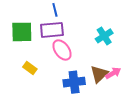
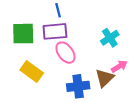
yellow rectangle: (30, 68) -> (32, 72), size x1.5
pink arrow: (113, 73) -> (119, 66), moved

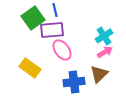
green square: (23, 34) -> (33, 18), moved, turned -35
pink arrow: (119, 66) -> (105, 52), moved

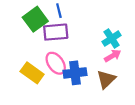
pink ellipse: (62, 50) -> (56, 63), moved
blue cross: (74, 82) -> (75, 73), moved

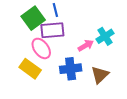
pink arrow: (113, 56) -> (86, 45), moved
pink ellipse: (56, 63) -> (41, 48), moved

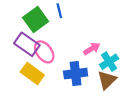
purple rectangle: (52, 30) -> (27, 44), moved, turned 40
cyan cross: (105, 36) -> (109, 62), moved

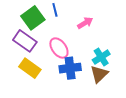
pink arrow: (92, 49) -> (85, 23), moved
pink ellipse: (44, 52) -> (59, 48), moved

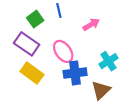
green square: (33, 18) -> (35, 19), size x0.7
brown triangle: (99, 74) -> (101, 90), moved

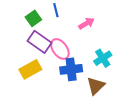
purple rectangle: (27, 44) -> (39, 42), moved
yellow rectangle: (32, 73) -> (30, 69), turned -65

